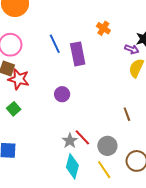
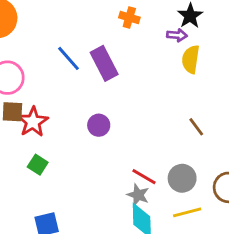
red star: (19, 79) -> (33, 122), turned -30
gray star: (70, 141) -> (138, 195), moved
yellow line: (104, 170) -> (187, 212), turned -54

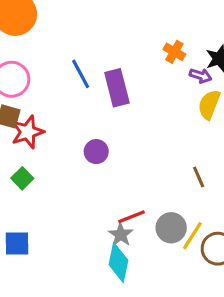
orange cross: (129, 18) -> (174, 52), moved
red line: (144, 177) -> (131, 217), turned -65
yellow line: (187, 212) -> (192, 236), moved, turned -56

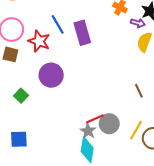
red star: (28, 132) -> (39, 41), moved, turned -30
purple circle: (96, 152) -> (51, 75), moved, size x1.5
gray circle: (171, 228) -> (109, 124), moved

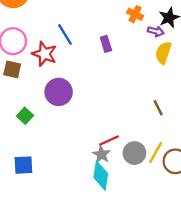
purple rectangle: (82, 33) -> (106, 44), moved, size x0.6
gray circle: (109, 124) -> (134, 153), moved

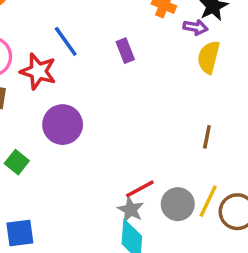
brown line: (158, 108) -> (207, 137), turned 42

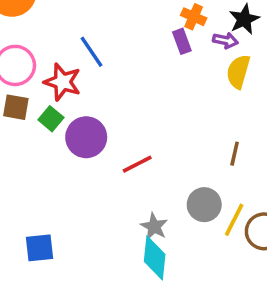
purple rectangle: (125, 51) -> (182, 41), moved
green square: (17, 162) -> (51, 119), moved
red line: (140, 189) -> (137, 164), moved
gray circle: (178, 204) -> (204, 205), moved

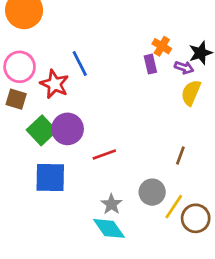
green square: (51, 119) -> (42, 130), moved, size x1.5
blue square: (40, 248) -> (50, 177), moved, size x1.4
cyan diamond: (155, 258) -> (109, 228), turned -48

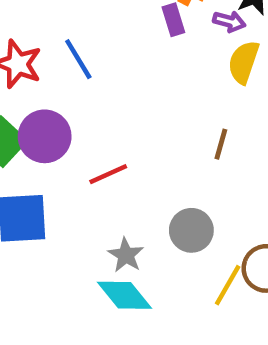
blue line: (80, 64) -> (78, 59), moved
brown line: (180, 156) -> (221, 144), moved
yellow line: (174, 207) -> (228, 285), moved

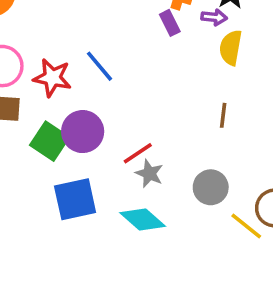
gray star: (126, 255) -> (149, 173), moved
yellow line: (228, 285) -> (246, 226), turned -72
cyan diamond: (125, 295) -> (143, 219), moved

